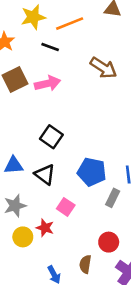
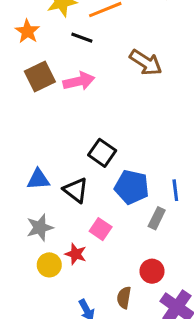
black square: (51, 137) -> (102, 153), moved

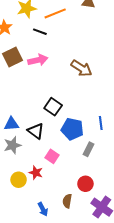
brown arrow: (146, 62) -> (81, 68), moved
blue line: (175, 190) -> (101, 123), moved
gray star: (40, 228) -> (12, 145), moved

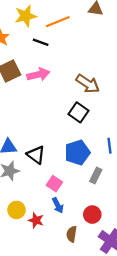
black square: (53, 107) -> (78, 112), moved
blue pentagon: (72, 129) -> (77, 153), turned -30
red star: (36, 173) -> (36, 220), moved
blue arrow: (43, 209) -> (58, 205), moved

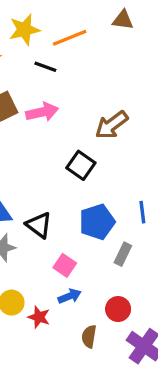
brown arrow: (88, 84) -> (112, 125), turned 110
black square: (78, 112) -> (81, 165), moved
blue arrow: (58, 205) -> (70, 296), turned -84

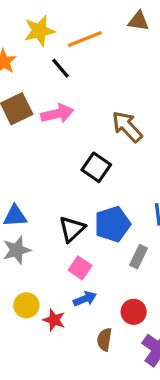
black line: (45, 67) -> (61, 68), turned 30
brown arrow: (112, 125) -> (127, 127), turned 84
black triangle: (39, 225) -> (72, 229), moved, turned 40

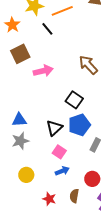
pink arrow: (57, 114) -> (43, 71), moved
black square: (96, 167) -> (74, 100), moved
red star: (54, 320) -> (49, 199), moved

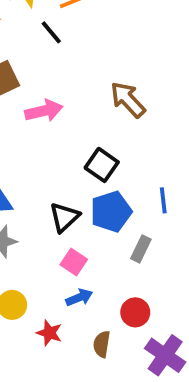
red star: (49, 199) -> (49, 333), moved

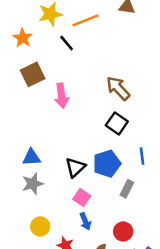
pink arrow: (44, 111) -> (62, 96), turned 95
black square: (102, 165) -> (117, 123), moved
blue arrow: (79, 297) -> (85, 221), turned 90

